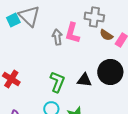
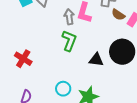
green L-shape: (57, 82) -> (69, 41), moved

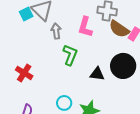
brown semicircle: (118, 15) -> (119, 29), size x1.5
gray arrow: (69, 17) -> (56, 31), moved

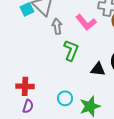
pink L-shape: (85, 27) -> (86, 22), turned -55
red cross: (24, 73) -> (25, 86), moved, turned -30

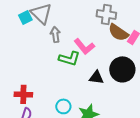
pink L-shape: (86, 22) -> (84, 46), moved
green L-shape: (71, 50) -> (69, 58), turned 85

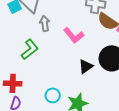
green L-shape: (69, 58) -> (30, 49), moved, turned -55
black triangle: (96, 77) -> (86, 66), turned -42

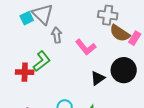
red cross: (13, 83) -> (25, 72), moved

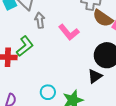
black triangle: (98, 78) -> (95, 76), moved

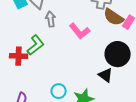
black triangle: (95, 76) -> (106, 75), turned -49

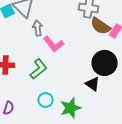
pink L-shape: (80, 31) -> (54, 44), moved
green L-shape: (36, 45) -> (39, 69), moved

